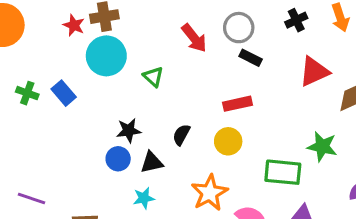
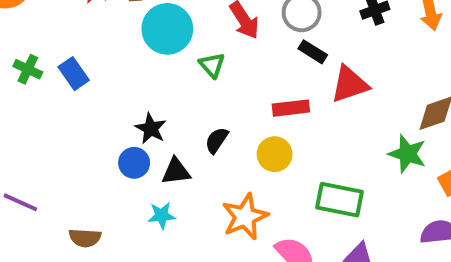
cyan circle: (106, 56) -> (167, 29), moved
red triangle: (314, 72) -> (350, 84), moved
green triangle: (153, 77) -> (212, 65), moved
black star: (129, 131) -> (151, 129), turned 30
green star: (322, 147) -> (407, 154), moved

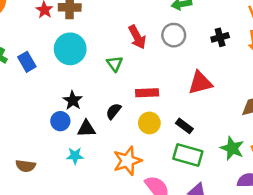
cyan circle: (167, 29) -> (70, 49), moved
black rectangle: (313, 52) -> (184, 126), moved
red rectangle: (291, 108) -> (147, 93), moved
green star: (407, 154) -> (232, 148), moved

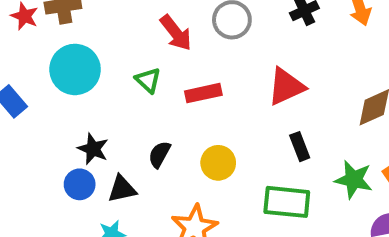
red rectangle: (147, 93) -> (203, 93), moved
black rectangle: (184, 126) -> (300, 147), moved, turned 42

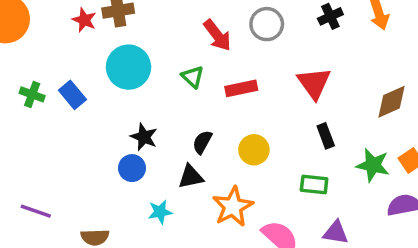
red triangle: (286, 87) -> (314, 83), turned -42
black triangle: (122, 189) -> (191, 177), moved
green rectangle: (287, 202) -> (314, 185), size x0.7

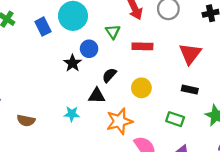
blue rectangle: (72, 95) -> (43, 27), moved
black rectangle: (326, 136) -> (190, 90), turned -70
blue circle: (132, 168) -> (89, 49), moved

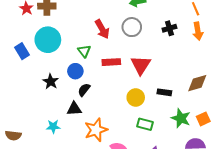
blue circle: (89, 49) -> (75, 71), moved
red triangle: (190, 54) -> (141, 65), moved
yellow circle: (141, 88) -> (136, 97), moved
black rectangle: (190, 90) -> (164, 92), moved

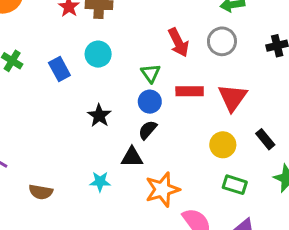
cyan circle: (48, 40) -> (98, 54), size x0.7
blue circle: (75, 71) -> (150, 102), moved
black rectangle: (164, 92) -> (265, 139), turned 40

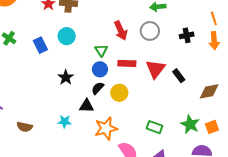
black rectangle: (265, 139) -> (179, 76), moved
yellow circle: (223, 145) -> (119, 93), moved

